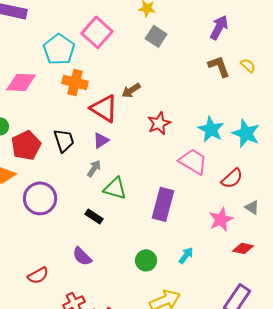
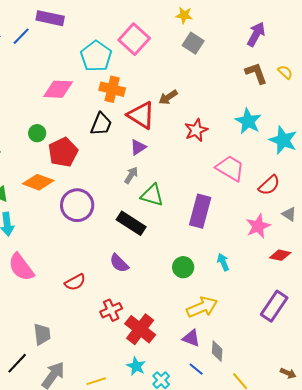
cyan star: (211, 129) -> (248, 121), moved
black trapezoid: (64, 140) -> (101, 124), moved, turned 40
black rectangle: (94, 216) -> (131, 223), size x1.6
cyan arrow: (186, 255) -> (223, 262), turned -60

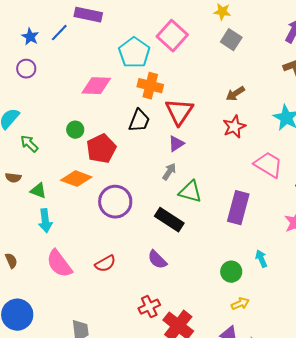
brown arrow: (168, 97) -> (235, 94), moved
red triangle: (141, 115) -> (179, 112), turned 32
green circle: (183, 267) -> (231, 272), moved
red semicircle: (75, 282) -> (105, 264), moved
yellow arrow: (202, 307) -> (240, 304), size x0.6

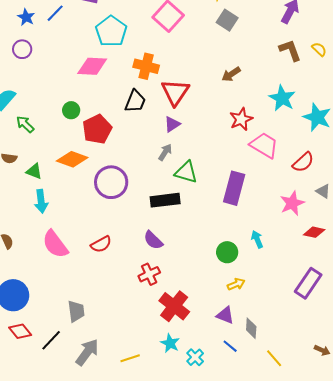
cyan pentagon: (134, 53) -> (111, 31), moved
red star: (234, 127) -> (241, 119), moved
black rectangle: (169, 220) -> (165, 200), turned -40
red cross: (149, 307) -> (149, 274), moved

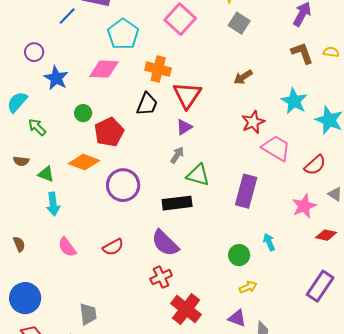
blue star: (26, 17) -> (56, 78), moved, size x1.4
yellow semicircle: (319, 49) -> (331, 52), turned -35
purple semicircle: (153, 240) -> (165, 243), size x1.4
pink semicircle: (55, 244) -> (67, 247), size x0.7

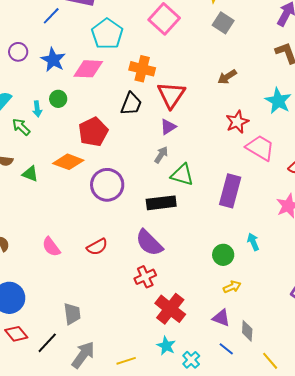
blue star: (56, 78) -> (53, 60), moved
green circle: (83, 113) -> (58, 99), moved
cyan arrow: (53, 204) -> (37, 109), moved, size x0.7

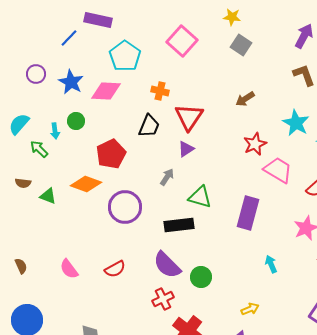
orange cross: (142, 69) -> (160, 91), size x0.7
gray arrow: (161, 155) -> (167, 177), moved
green circle: (223, 255) -> (201, 277), moved

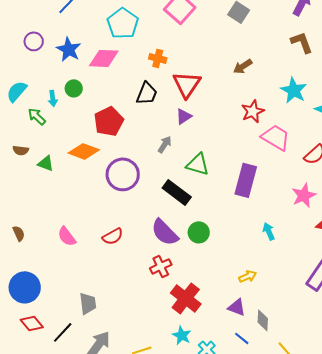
black rectangle: (179, 225) -> (177, 192), turned 44
green circle: (201, 277) -> (199, 232), moved

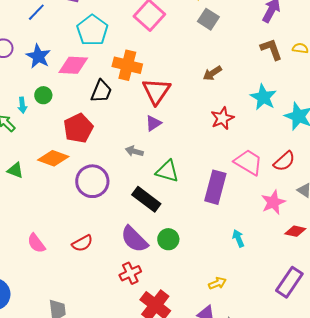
orange cross: (158, 58) -> (127, 65), size x1.6
black trapezoid: (147, 93) -> (101, 91), moved
pink trapezoid: (276, 137) -> (248, 162), moved
gray arrow: (165, 144) -> (134, 151), turned -108

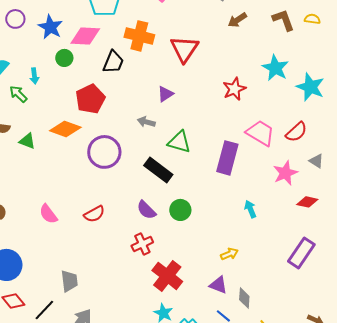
brown arrow: (212, 73) -> (237, 20), moved
red triangle: (156, 91) -> (184, 49), moved
green circle: (43, 95) -> (64, 58), moved
purple semicircle: (134, 239) -> (146, 210), size x0.7

